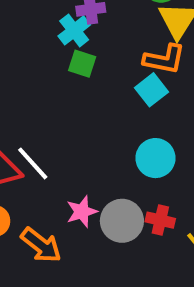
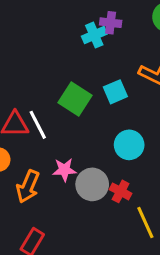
green square: (82, 64) -> (75, 99), moved, size x1.5
cyan square: (152, 90) -> (115, 92), moved
orange arrow: (41, 245) -> (28, 187), turned 60

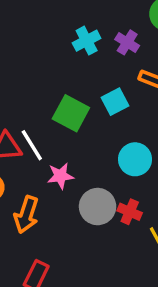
purple cross: (111, 23) -> (127, 42), moved, turned 30
pink star: (64, 170) -> (60, 176), moved

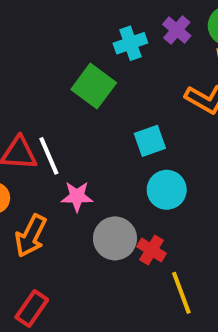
purple cross: (127, 42) -> (177, 30), moved
cyan square: (115, 102) -> (150, 141), moved
green square: (71, 113) -> (94, 86), moved

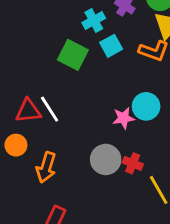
cyan square: (150, 141) -> (111, 46), moved
cyan circle: (167, 190) -> (146, 106), moved
pink star: (77, 196) -> (124, 118), moved

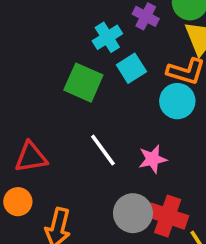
cyan circle: (146, 106) -> (177, 101), moved
white line: (50, 109) -> (103, 150), moved
red cross: (133, 163) -> (168, 216), size x1.5

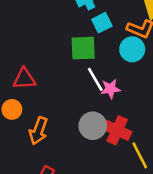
green square: (83, 83) -> (83, 48), moved, turned -32
white line: (103, 150) -> (95, 79), moved

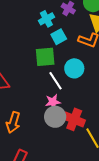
cyan circle: (132, 49) -> (74, 68), moved
pink star: (110, 89) -> (53, 102), moved

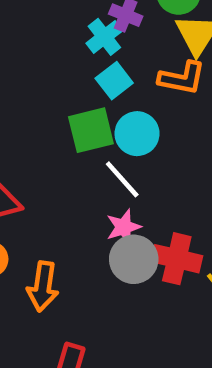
cyan cross: (46, 19) -> (104, 37), moved
cyan circle: (74, 68) -> (137, 134), moved

